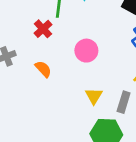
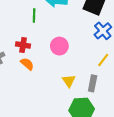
red cross: (43, 29) -> (23, 45), moved, turned -32

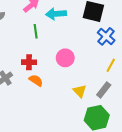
gray rectangle: (93, 83) -> (104, 90), turned 35

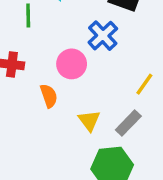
blue cross: (106, 36) -> (103, 36), moved
orange semicircle: (36, 80) -> (49, 96), moved, turned 32

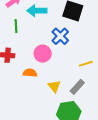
yellow line: (144, 84) -> (86, 64), turned 40
orange semicircle: (49, 96) -> (30, 73), turned -64

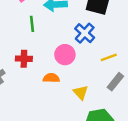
yellow line: (86, 64) -> (109, 57), moved
gray rectangle: (77, 87) -> (115, 82), moved

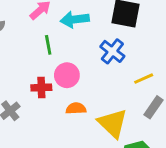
pink circle: (65, 55) -> (67, 75), moved
yellow triangle: (81, 92) -> (113, 123), size x1.6

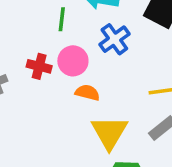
blue cross: (112, 51) -> (114, 39), moved
orange semicircle: (76, 108) -> (87, 93), moved

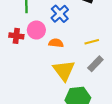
orange semicircle: (87, 93) -> (56, 43), moved

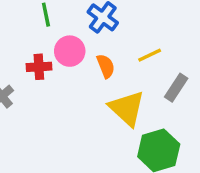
yellow line: (92, 42) -> (150, 55), moved
orange semicircle: (56, 43) -> (106, 66), turned 72

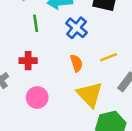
pink circle: (70, 51) -> (37, 97), moved

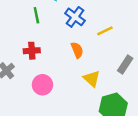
yellow line: (109, 57) -> (105, 31), moved
yellow triangle: (90, 94) -> (92, 79), size x0.7

